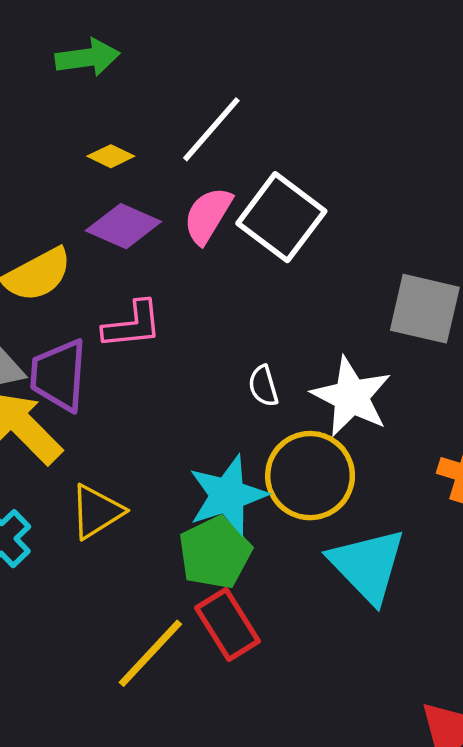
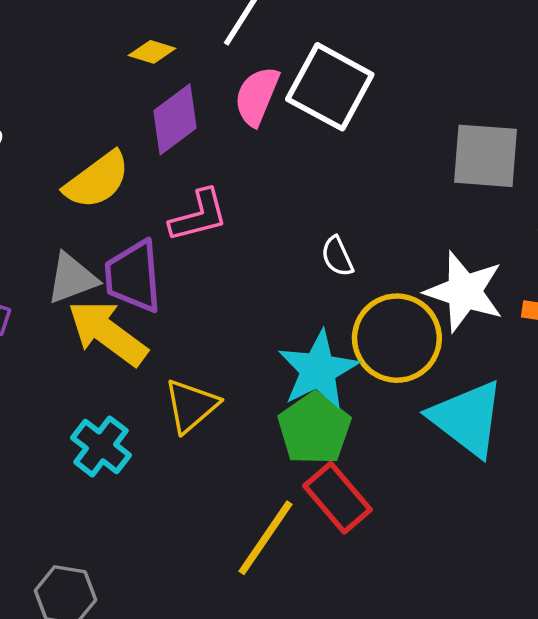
purple diamond: (123, 226) -> (175, 119), turned -52
white star: (351, 397) -> (464, 292), moved

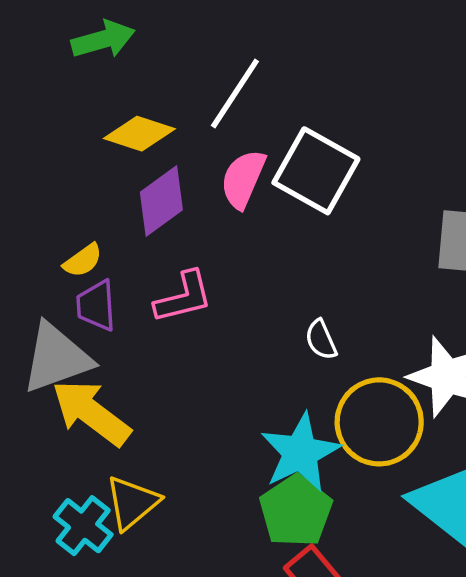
yellow diamond: (152, 52) -> (139, 134), size x1.5
yellow semicircle: (97, 180) -> (83, 260), size x0.6
purple trapezoid: (133, 276) -> (96, 306), moved, size x0.7
gray triangle: (72, 278) -> (56, 358), size x1.4
yellow triangle: (191, 406) -> (132, 503), moved

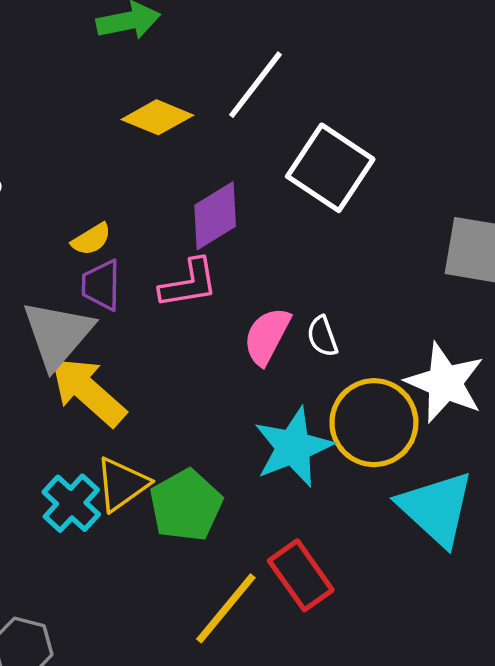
pink semicircle: (243, 179) -> (267, 336), moved
purple diamond: (161, 201) -> (215, 216), moved
gray triangle: (56, 358) -> (58, 334), turned -34
green pentagon: (296, 511) -> (186, 505), moved

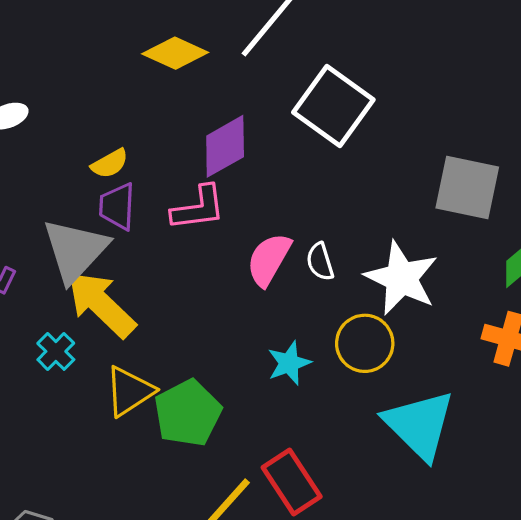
white star: (445, 383) -> (401, 278), moved
yellow circle: (374, 423) -> (365, 343), size x0.7
cyan star: (293, 447) -> (289, 363), size x0.6
cyan cross: (71, 503) -> (56, 351), moved, size x0.7

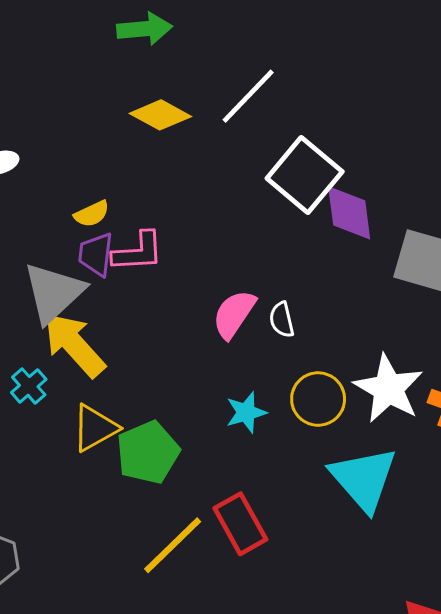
purple diamond: (225, 146) -> (349, 213), moved, turned -72
pink L-shape: (198, 208) -> (138, 252), moved
white star: (401, 278) -> (388, 389), moved

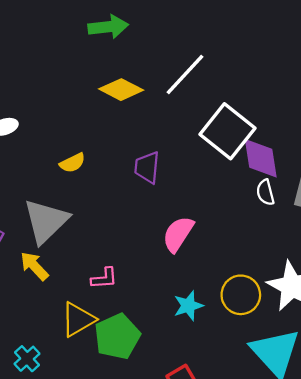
pink L-shape: (138, 252) -> (104, 278), moved, size x0.7
purple trapezoid: (96, 254) -> (147, 167), moved
white semicircle: (282, 320) -> (265, 192), moved
yellow arrow: (74, 345) -> (34, 266), moved, size x0.6
cyan cross: (29, 386) -> (27, 359), moved

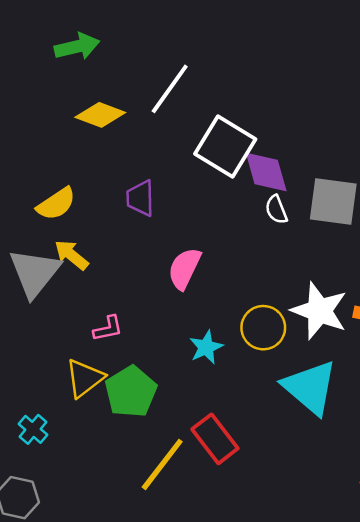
yellow semicircle: (72, 163) -> (56, 204), size x1.4
yellow arrow: (34, 266) -> (71, 255), moved

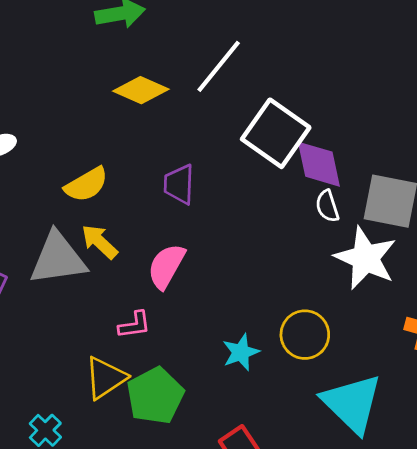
pink semicircle: (184, 268) -> (166, 266), moved
gray triangle: (35, 273) -> (58, 259), turned 40
white star: (319, 311) -> (366, 258), moved

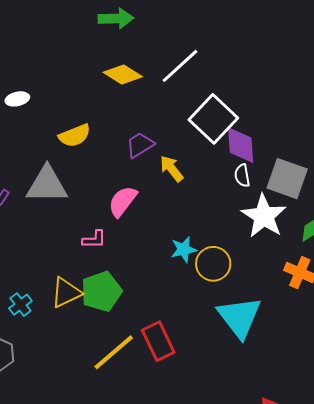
purple trapezoid: (179, 184) -> (140, 145), turned 48
yellow arrow: (99, 242) -> (172, 169), moved
cyan star: (241, 352) -> (184, 249), moved
yellow triangle: (105, 378) -> (66, 293), moved

